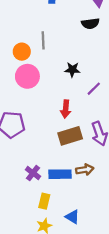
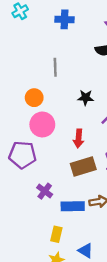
orange circle: (22, 52) -> (34, 98), moved
pink circle: (27, 76) -> (42, 124), moved
purple cross: (33, 173) -> (45, 191), moved

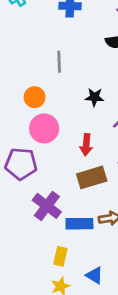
purple cross: (45, 191) -> (47, 206), size x1.5

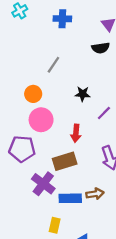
gray line: (59, 62) -> (53, 65), turned 36
brown rectangle: (92, 177) -> (65, 161), moved

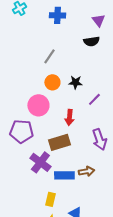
orange circle: (33, 94) -> (52, 82), moved

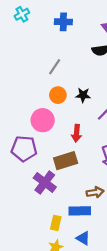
blue rectangle: (64, 175) -> (80, 211), moved

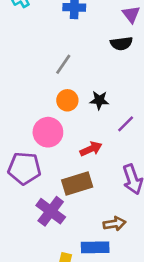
red arrow: (76, 133) -> (91, 149), turned -119

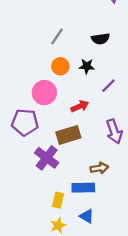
black semicircle: (121, 43) -> (100, 39), moved

